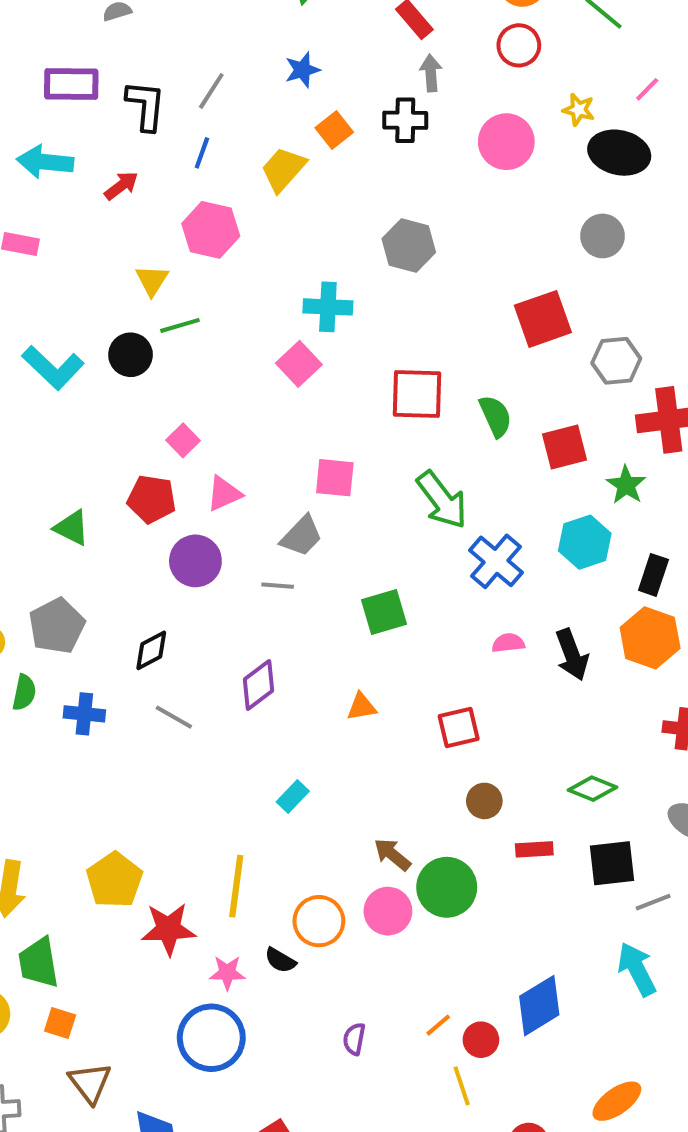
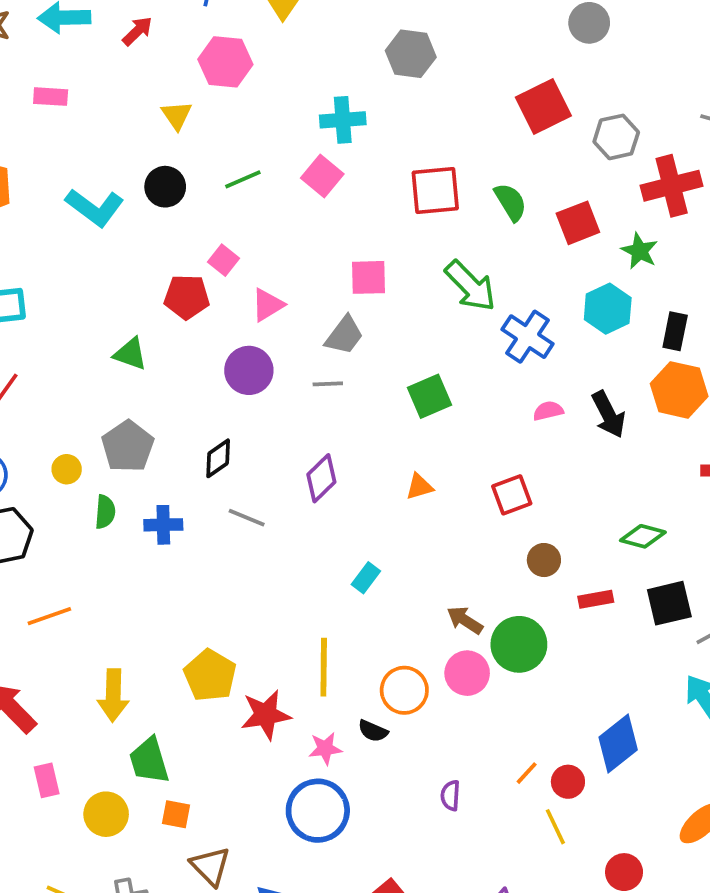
green line: (180, 325) -> (243, 179), moved
red pentagon: (152, 499) -> (187, 297), moved

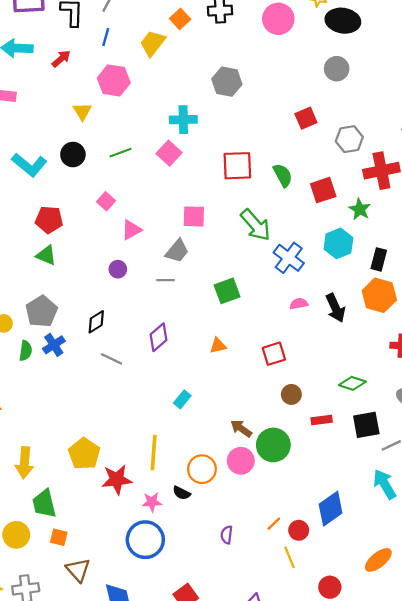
red square: (543, 107) -> (306, 118), size x0.7
red pentagon: (187, 297) -> (49, 220), moved
purple circle: (249, 370) -> (118, 269), size x0.6
blue cross: (163, 525) -> (54, 345), moved, turned -35

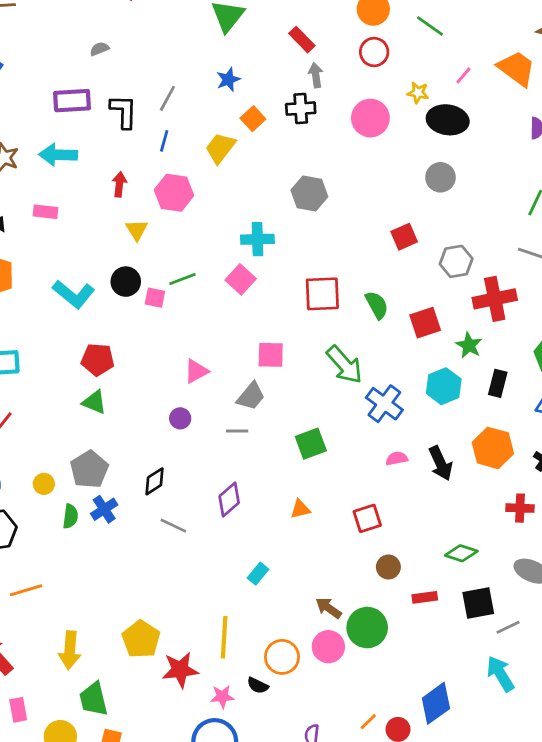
red arrow: (61, 59) -> (119, 184), moved, turned -42
pink square: (106, 201) -> (155, 298), moved, turned -30
black rectangle: (379, 259) -> (498, 383), moved

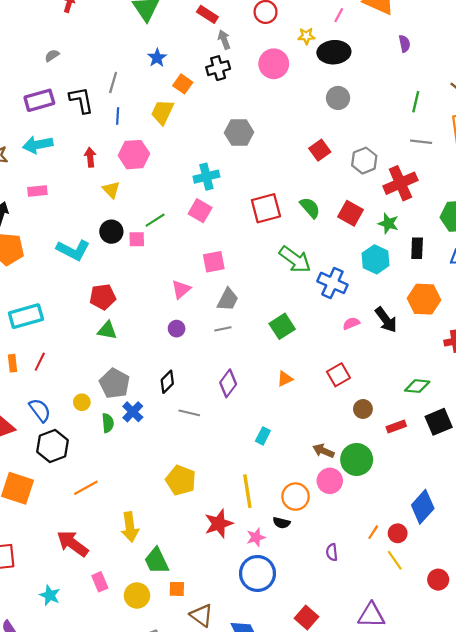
red square: (425, 323) -> (350, 213), turned -30
pink square: (271, 355) -> (214, 262), moved
yellow pentagon: (141, 639) -> (181, 480), moved

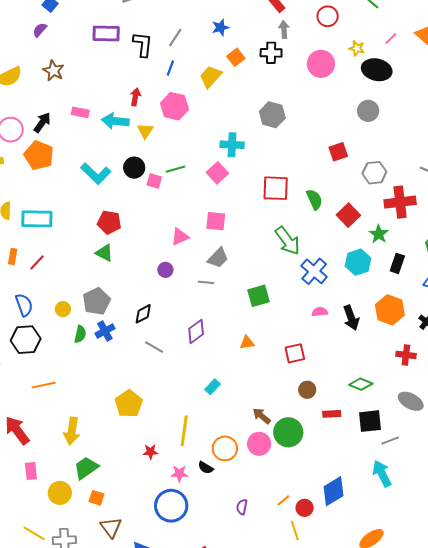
cyan arrow: (38, 145) -> (115, 121), moved
red star: (219, 524) -> (150, 452), size x0.6
green trapezoid: (156, 561) -> (86, 468), turned 64

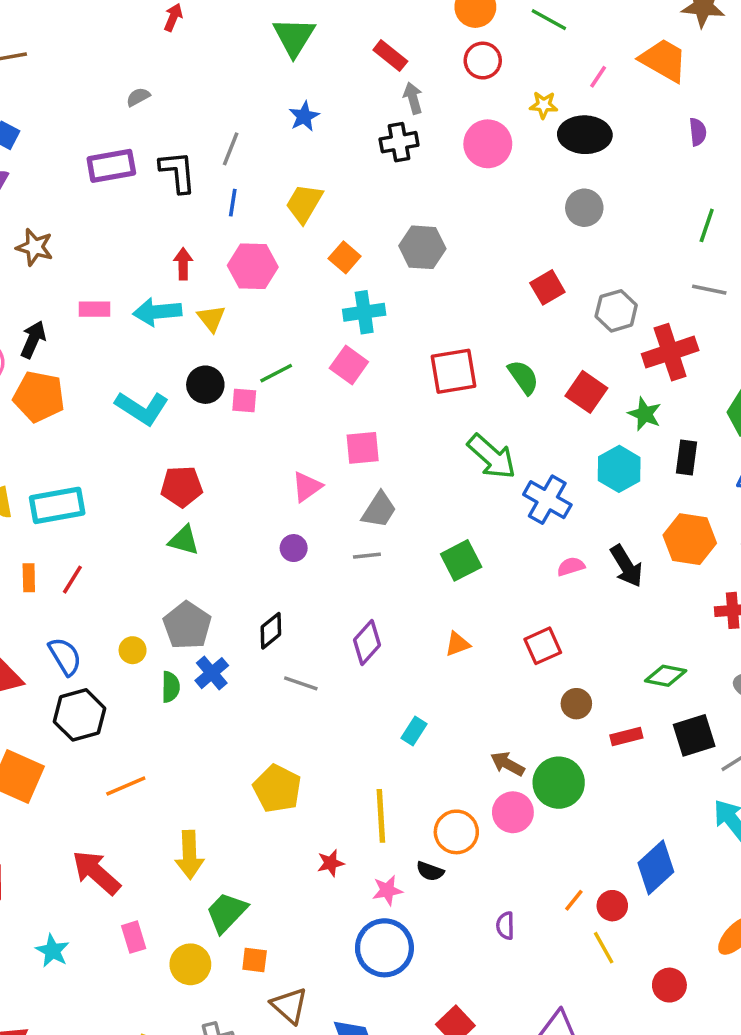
orange square: (236, 57) -> (345, 257), moved

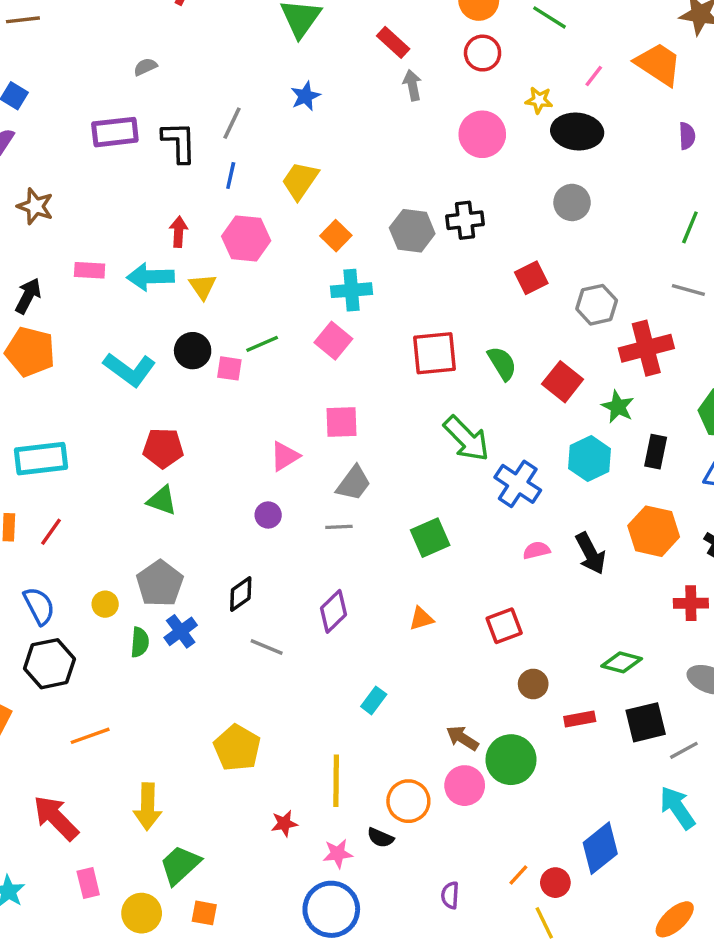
black cross: (399, 142) -> (465, 220), moved

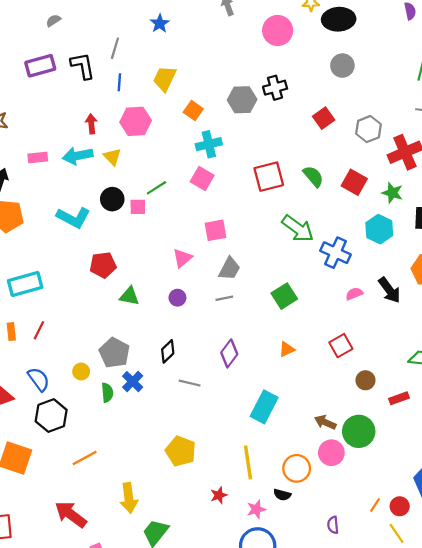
green triangle: (162, 501) -> (129, 296), moved
cyan rectangle: (374, 700) -> (264, 407), size x1.8

